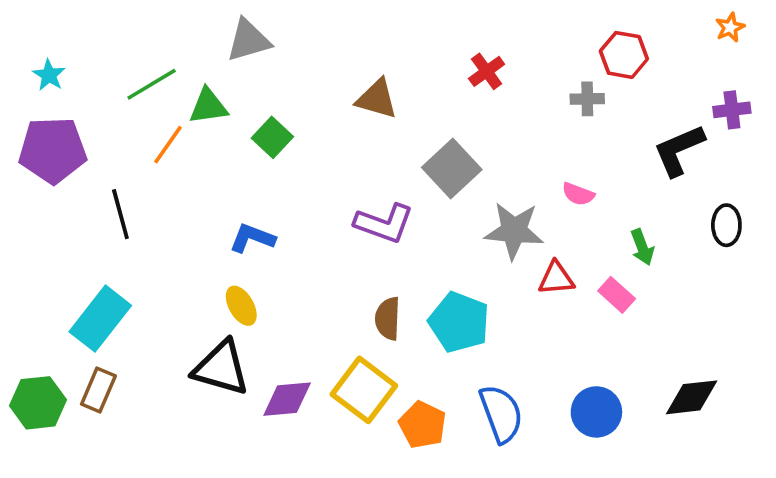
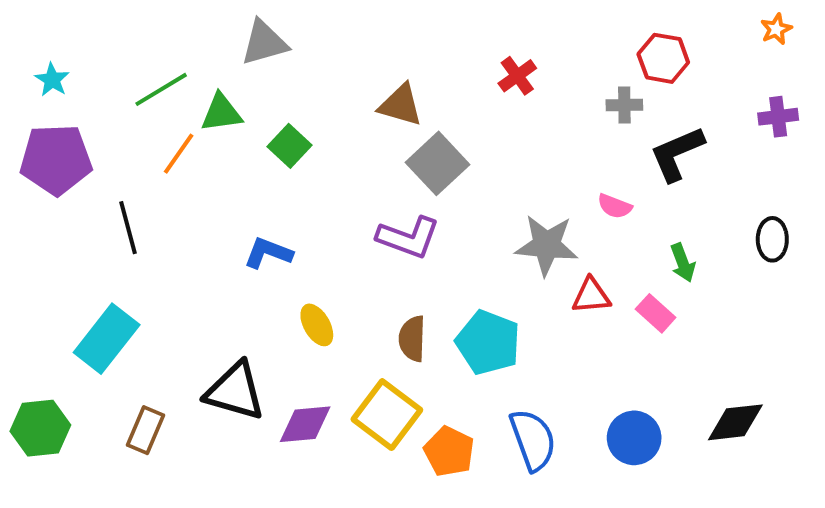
black L-shape: (679, 150) -> (677, 154), moved
gray square: (452, 168) -> (437, 163), moved
yellow ellipse: (241, 306) -> (317, 325), moved
brown rectangle: (98, 390) -> (146, 430), moved

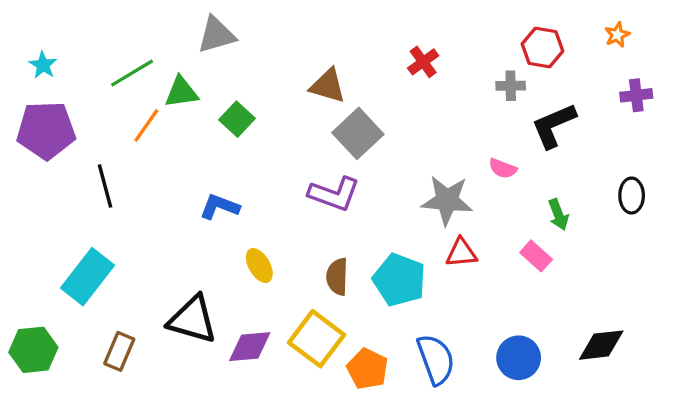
orange star: (776, 29) -> (617, 35), moved
red triangle: (591, 296) -> (461, 253), moved

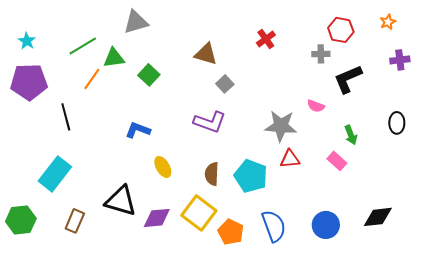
gray square: (358, 133) -> (225, 84), size x0.6

